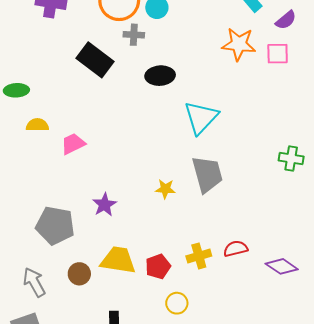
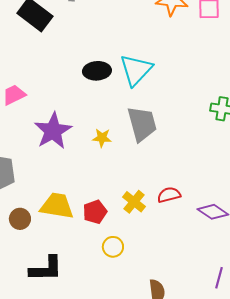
black ellipse: (160, 76) -> (97, 71), moved
purple star: (104, 205) -> (53, 131), moved, size x1.6
yellow cross: (199, 256) -> (134, 202), turned -35

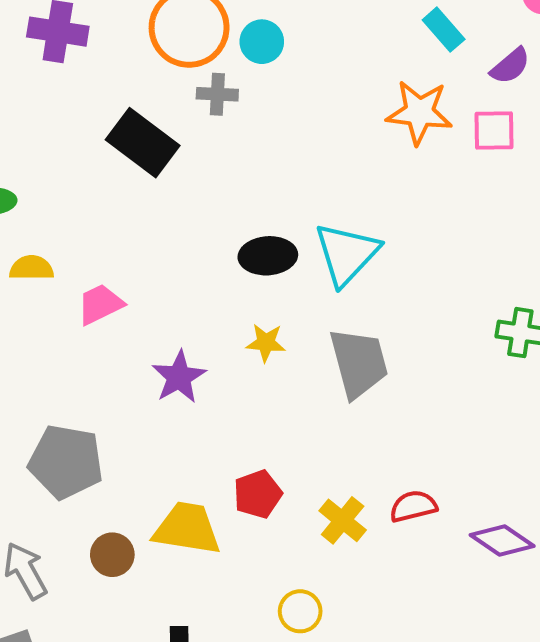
purple star: (53, 131) -> (179, 377), size x0.7
yellow star: (102, 138) -> (266, 343), moved
red pentagon: (95, 212) -> (258, 494), moved

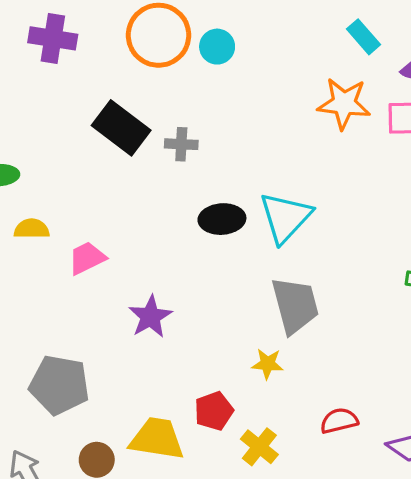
gray cross: (217, 94) -> (181, 144), moved
yellow star: (266, 343) -> (268, 364), moved
yellow cross: (343, 520) -> (259, 447), moved

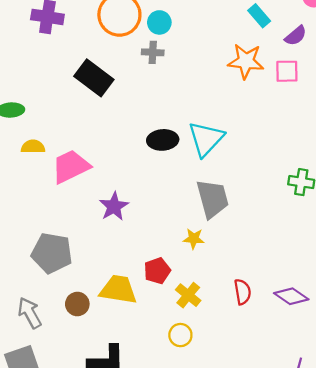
gray cross: (181, 144) -> (153, 52), moved
pink trapezoid: (87, 258) -> (71, 167), size x1.5
red semicircle: (339, 421) -> (242, 292), moved, turned 95

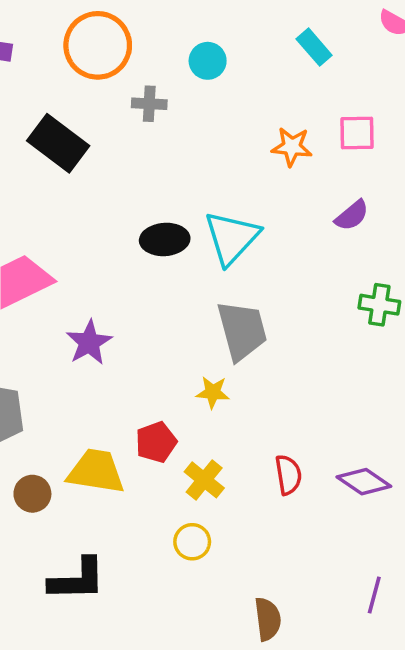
cyan circle: (159, 22) -> (208, 61), moved
purple semicircle: (296, 36) -> (352, 215), moved
orange star: (246, 61) -> (292, 147), moved, size x0.7

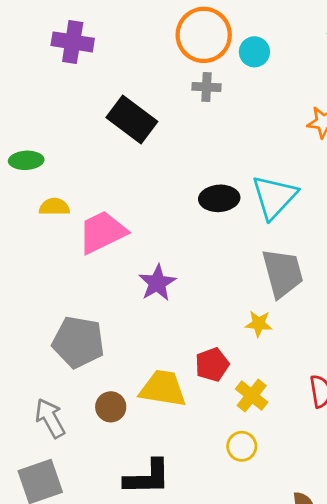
orange circle: (98, 45) -> (204, 35), moved

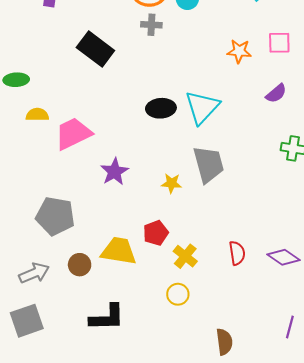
yellow star: (259, 324) -> (172, 183), moved
gray arrow: (50, 418) -> (34, 273), turned 96

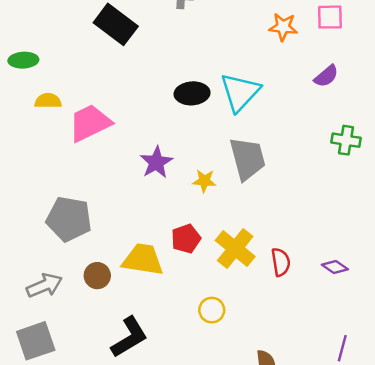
purple star: (114, 172) -> (156, 162), moved
yellow cross: (185, 256) -> (235, 248), moved, size x1.4
purple diamond: (284, 257) -> (335, 267), size x0.7
black L-shape: (107, 317) -> (129, 337), turned -30

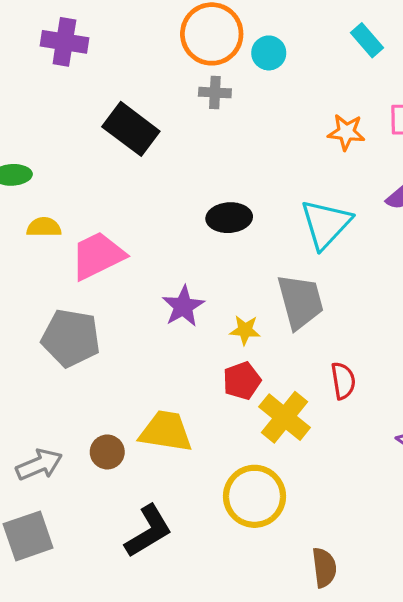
cyan triangle: (240, 92) -> (326, 224), moved
gray pentagon: (69, 219) -> (71, 338), moved
red pentagon: (186, 239) -> (242, 381), moved
red semicircle: (281, 262) -> (343, 381), moved
yellow circle: (212, 310) -> (254, 496), size x1.8

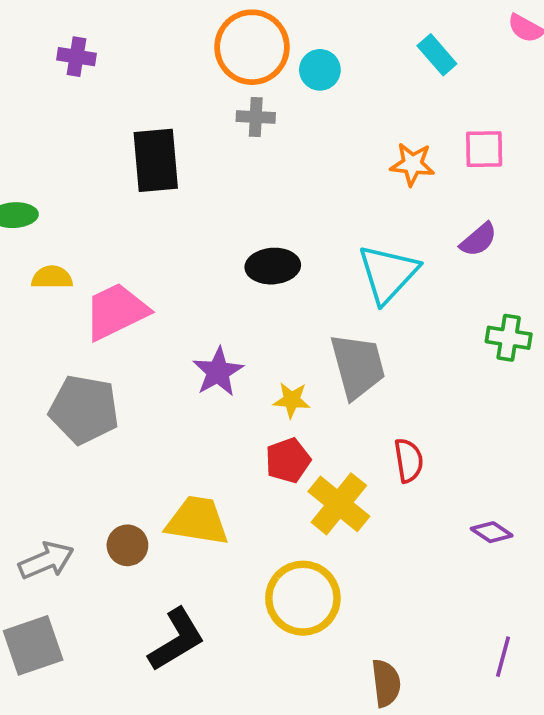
purple cross: (64, 42) -> (77, 57), size x0.7
black rectangle: (131, 129) -> (156, 160), turned 48

